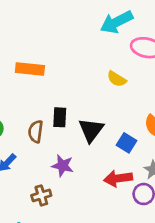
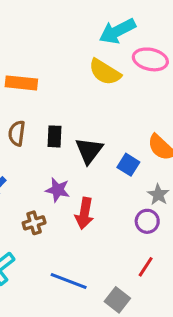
yellow semicircle: (117, 79) -> (105, 72), moved, size x1.5
brown semicircle: (36, 132) -> (17, 133), moved
red arrow: (118, 178) -> (84, 213), moved, turned -72

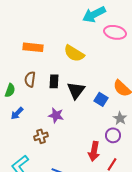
yellow semicircle: (105, 72) -> (74, 53), moved
red arrow: (84, 213) -> (94, 151), moved

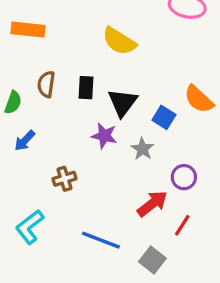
orange rectangle: (33, 47) -> (28, 30), moved
purple star: (56, 115) -> (104, 136), moved
gray star: (120, 118) -> (142, 149), moved
red arrow: (94, 151) -> (152, 204), turned -138

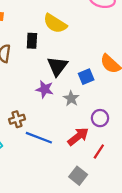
black rectangle: (86, 88) -> (32, 41), moved
blue square: (164, 117) -> (86, 77), turned 35
blue line: (101, 240) -> (39, 138), moved

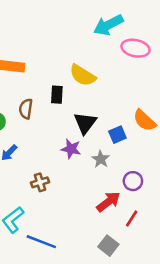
blue line: (39, 138) -> (41, 242), moved

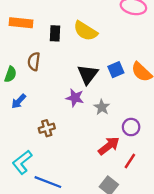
black rectangle: (57, 95) -> (55, 33), moved
blue square: (117, 135) -> (116, 70), moved

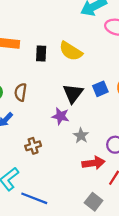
brown semicircle: (34, 61) -> (21, 92), moved
gray star: (102, 107) -> (81, 136), moved
red arrow: (109, 146) -> (94, 163), turned 30

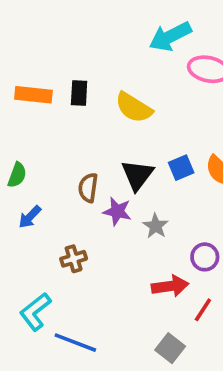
black rectangle: (41, 53) -> (79, 93), moved
brown semicircle: (21, 92) -> (88, 188), moved
gray star: (81, 136) -> (156, 226), moved

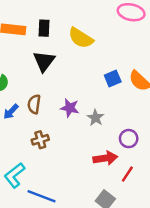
black triangle: (137, 175) -> (44, 61), moved
brown semicircle: (88, 188) -> (34, 104), moved

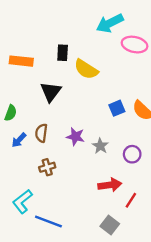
black rectangle: (44, 28) -> (63, 53), moved
purple circle: (129, 139) -> (132, 154), moved

